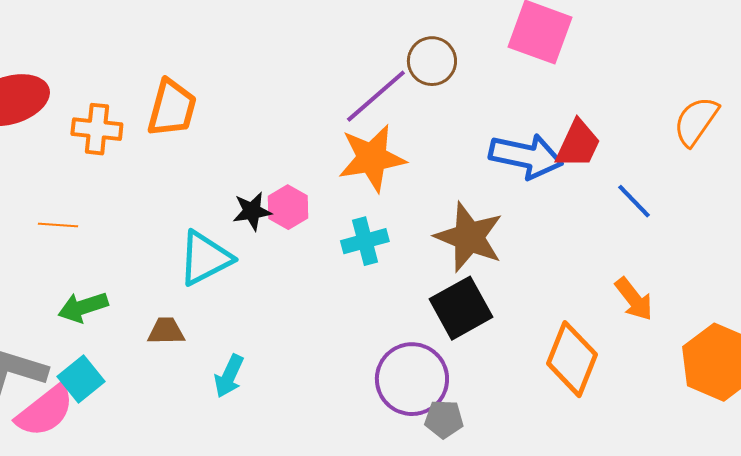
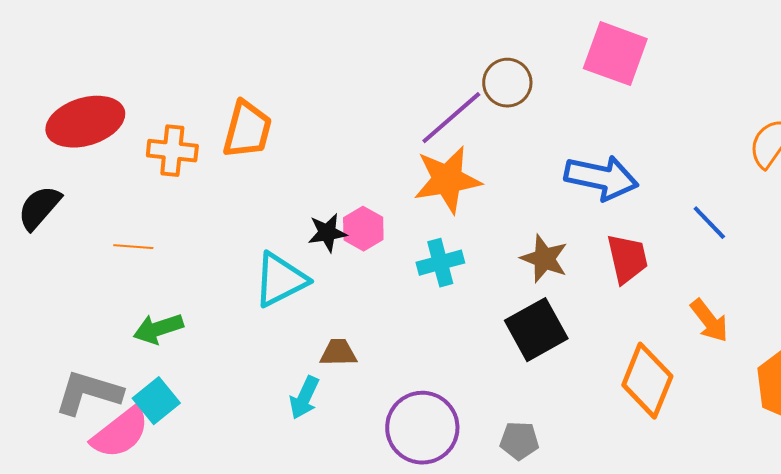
red trapezoid: (578, 144) -> (627, 259), moved, turned -38
brown star: (469, 237) -> (544, 259), size x0.7
brown trapezoid: (166, 331) -> (338, 353), moved
purple circle: (412, 379) -> (422, 428), moved

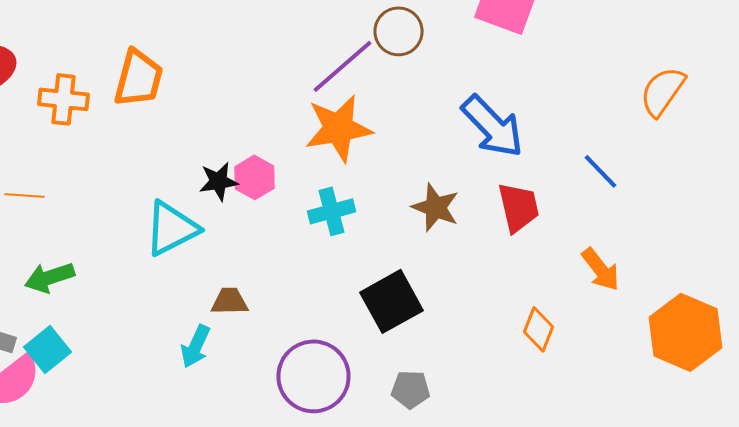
blue arrow: (601, 178) -> (492, 126), turned 34
black square: (536, 330) -> (392, 301), moved
orange diamond: (647, 381) -> (538, 329), size x0.6

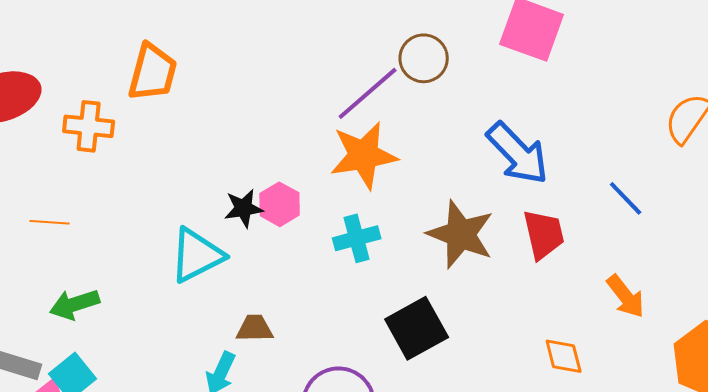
orange trapezoid: (138, 78) -> (153, 72), moved
brown star: (436, 207) -> (461, 234), size x1.4
orange diamond: (538, 329) -> (564, 356), turned -36

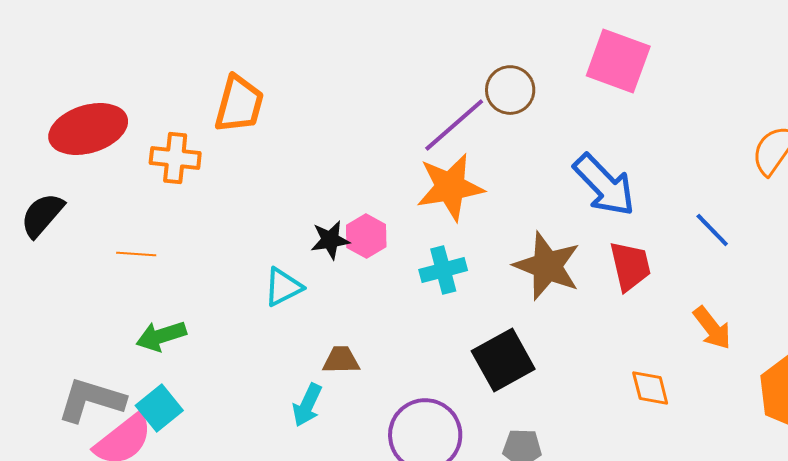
cyan triangle: (197, 255) -> (283, 287), size x0.7

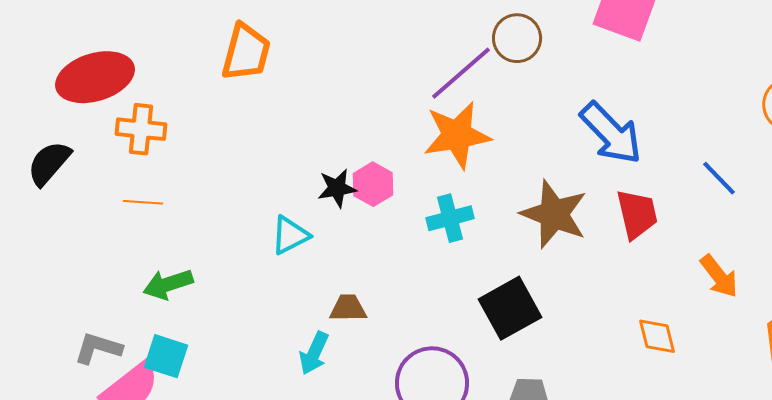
orange cross: (175, 158) -> (141, 129), moved
gray L-shape: (91, 400) -> (98, 348), size x0.7
cyan square: (159, 408) -> (166, 356), turned -33

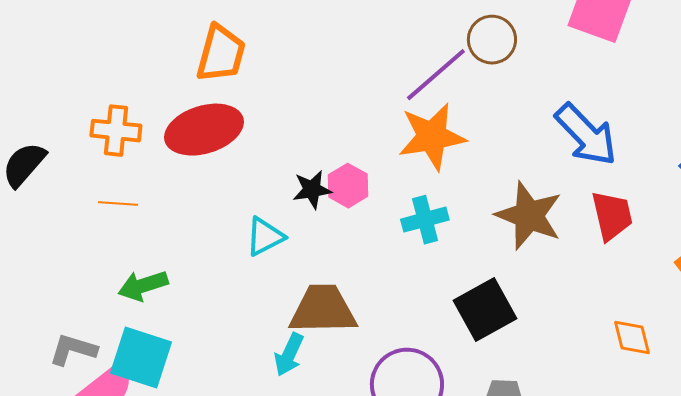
red ellipse: (95, 77) -> (204, 130), moved
brown trapezoid: (348, 308) -> (323, 310), size x1.8
cyan square: (166, 356) -> (141, 358), size x1.4

